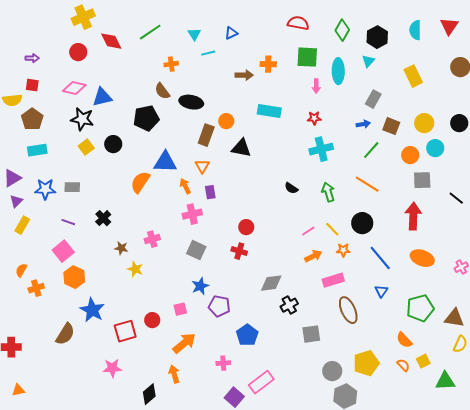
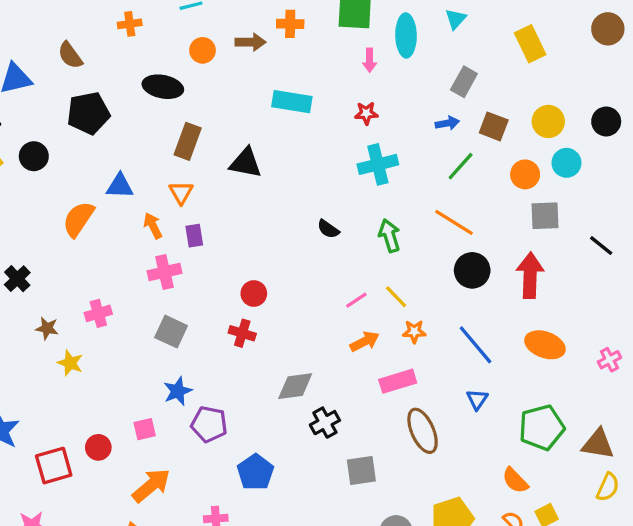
brown semicircle: (162, 91) -> (70, 55), moved
orange circle: (226, 121) -> (203, 50), moved
blue triangle: (165, 162) -> (120, 186), size x0.7
black circle: (362, 223) -> (472, 270), moved

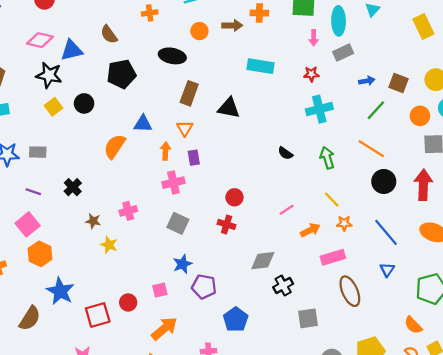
gray rectangle: (464, 82) -> (343, 53), moved, turned 36
orange arrow: (153, 226) -> (165, 151), turned 30
pink line: (356, 300) -> (287, 210), moved

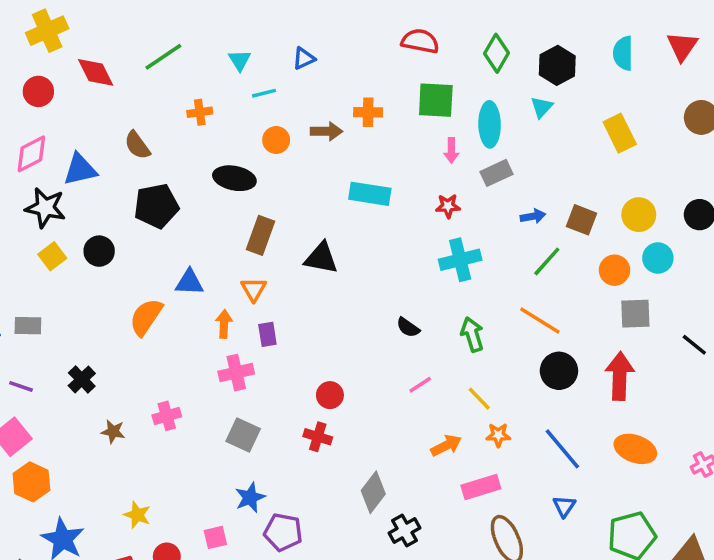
pink diamond: (40, 40) -> (31, 154), turned -40
pink line: (287, 210) -> (420, 385), moved
yellow star: (109, 245) -> (137, 515), moved
gray diamond: (263, 261) -> (373, 492), turned -45

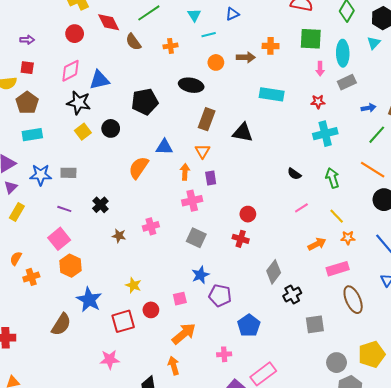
brown semicircle: (137, 145) -> (133, 42), moved

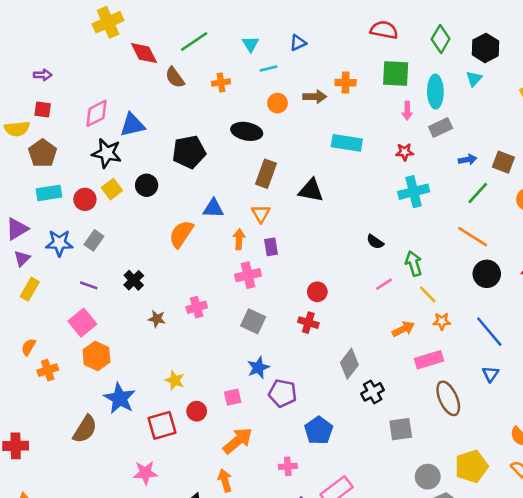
red circle: (75, 34) -> (85, 199), moved
gray rectangle: (68, 173) -> (94, 240), turned -56
green arrow: (332, 178) -> (414, 264), moved

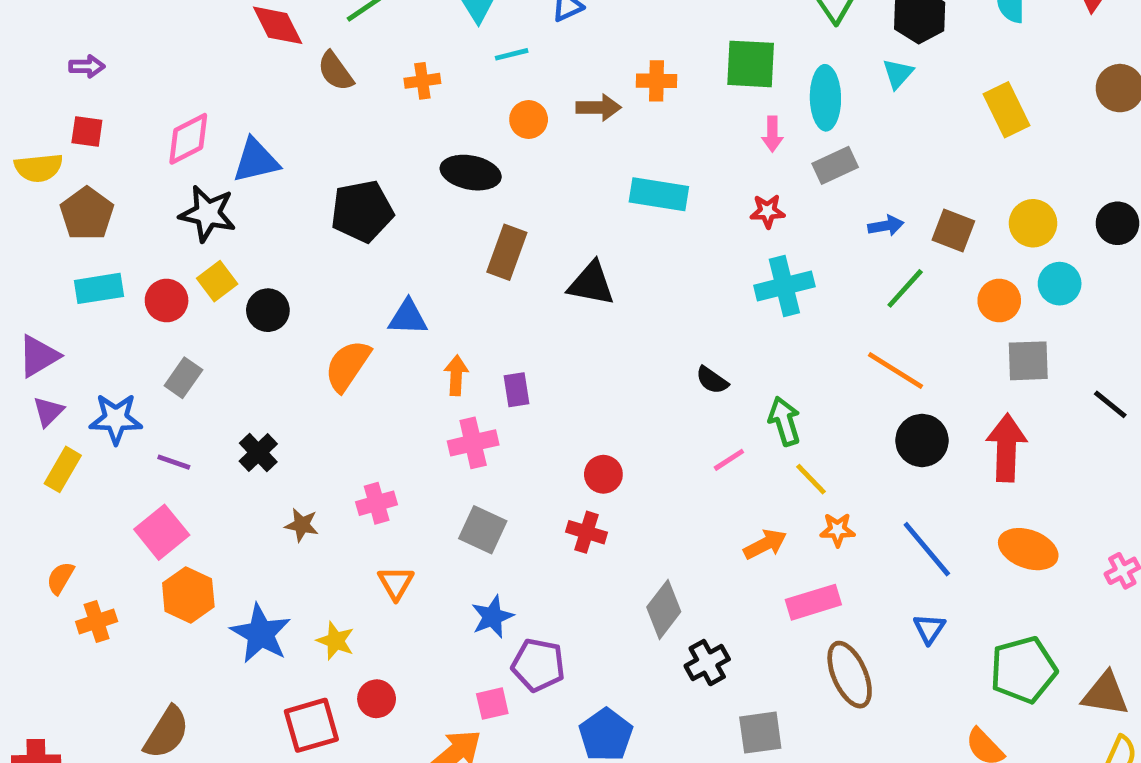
black circle: (147, 185) -> (268, 310), moved
orange triangle: (261, 213) -> (396, 583), moved
blue star: (59, 243) -> (116, 419), moved
pink square: (233, 397) -> (492, 704), moved
blue star: (120, 398) -> (261, 634), moved

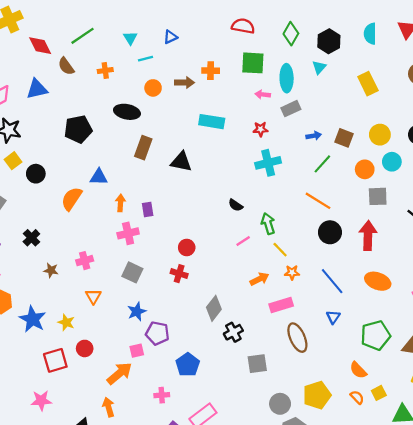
pink arrow: (772, 134) -> (263, 94), turned 96
blue triangle: (256, 161) -> (37, 89), moved

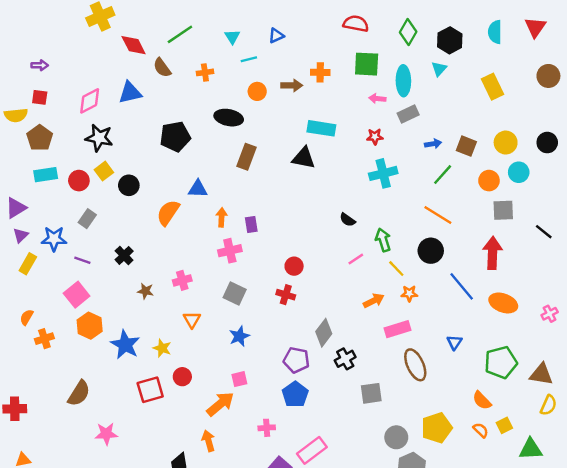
black triangle: (181, 162) -> (304, 158), moved
black circle: (330, 232) -> (431, 251), moved
blue line: (332, 281) -> (462, 286), moved
purple pentagon: (157, 333) -> (296, 360), moved
pink star: (41, 401) -> (106, 434), moved

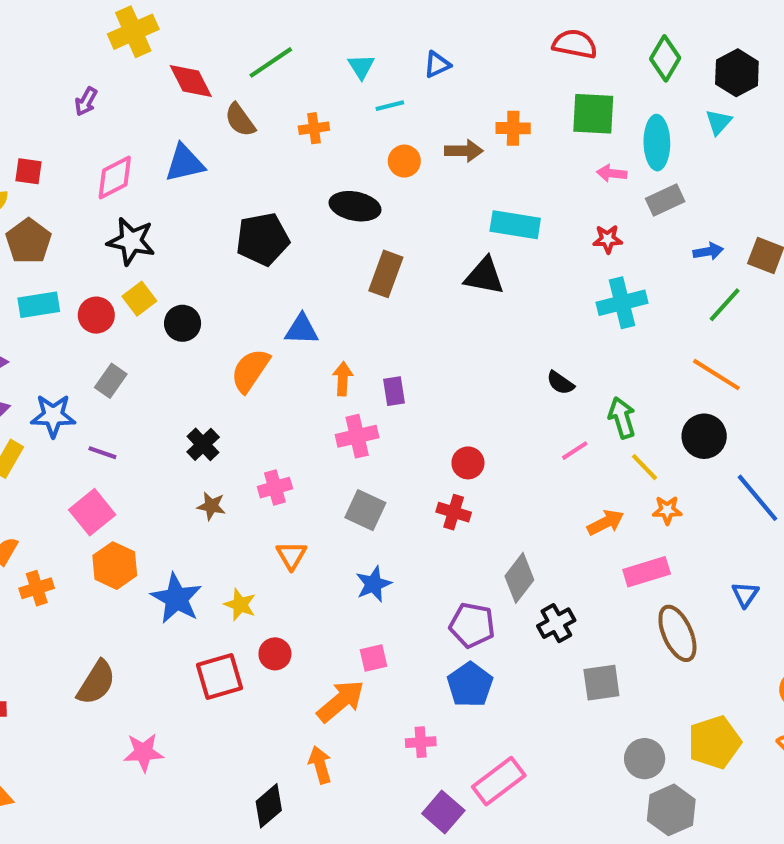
purple arrow: (40, 65) -> (86, 101), moved, turned 119
black cross: (124, 255) -> (203, 444), moved

